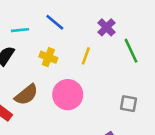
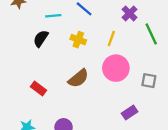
brown semicircle: (26, 95) -> (78, 78), moved
pink circle: (68, 95) -> (116, 68), moved

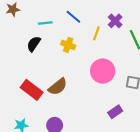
yellow line: (111, 38) -> (96, 33), moved
brown semicircle: (78, 78) -> (58, 87), moved
red rectangle: (38, 89) -> (32, 90), size x1.5

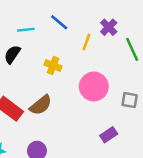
yellow cross: (68, 45) -> (53, 65), moved

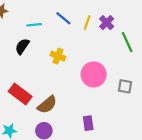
yellow line: (86, 42) -> (87, 23), moved
brown semicircle: (41, 105) -> (47, 105), moved
purple rectangle: (109, 135) -> (88, 123), moved, turned -64

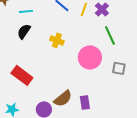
cyan line: (34, 25) -> (26, 11), moved
green line: (127, 42) -> (110, 35), moved
brown semicircle: (47, 105) -> (63, 98), moved

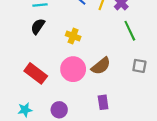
pink circle: (90, 57) -> (73, 69), moved
brown semicircle: (63, 98) -> (101, 66), moved

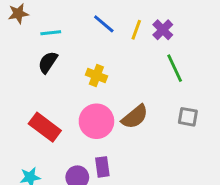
purple rectangle: (103, 102) -> (102, 167), moved

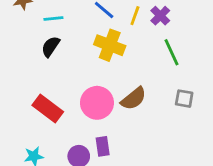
yellow cross: (96, 76) -> (110, 45), moved, size x1.5

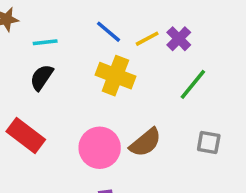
yellow line: (135, 16) -> (147, 39), turned 42
green line: (172, 52) -> (193, 84), turned 64
red rectangle: (48, 108) -> (26, 135), moved

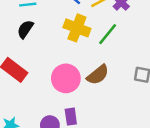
green line: (193, 84) -> (108, 34), moved

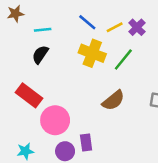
pink circle: (66, 78) -> (55, 120), moved

